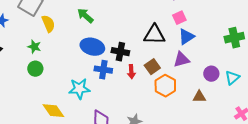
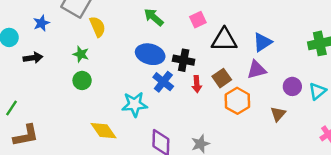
green arrow: (85, 16) -> (154, 17), moved
pink square: (179, 18) -> (198, 20), moved
blue cross: (103, 70) -> (163, 82), turned 30
brown triangle: (199, 97) -> (278, 114), turned -48

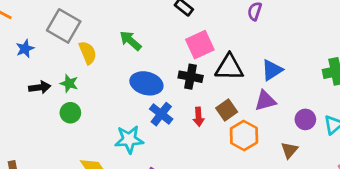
green arrow: (154, 17) -> (130, 41), moved
pink square: (198, 20) -> (200, 45), size x1.5
black arrow: (33, 58) -> (40, 87), moved
black cross: (184, 60) -> (191, 77), moved

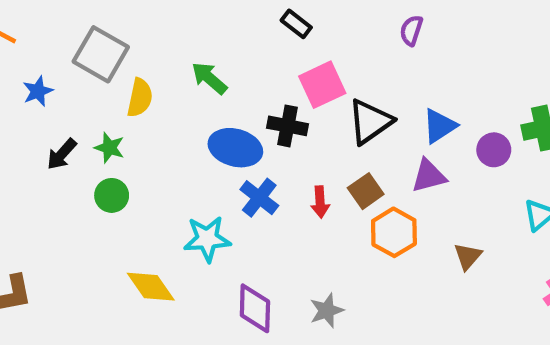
yellow semicircle: (88, 53) -> (140, 98), turned 35
black triangle: (229, 67) -> (370, 122), turned -36
black cross: (191, 77) -> (288, 126), moved
black arrow: (40, 87) -> (62, 154), turned 140
purple circle: (305, 119) -> (494, 150), moved

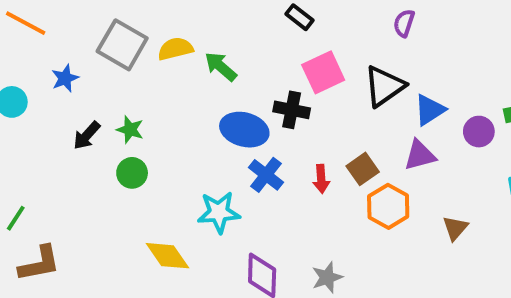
yellow semicircle: (140, 98) -> (175, 49), moved, turned -116
black triangle: (370, 122) -> (384, 86), moved

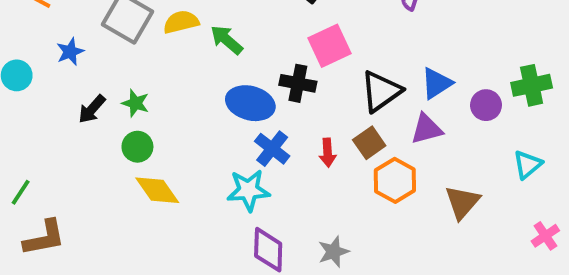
black triangle: (384, 86) -> (381, 91), moved
cyan star: (219, 212) -> (248, 190), moved
brown triangle: (455, 228) -> (462, 202), size x1.4
yellow diamond: (167, 256) -> (157, 190), moved

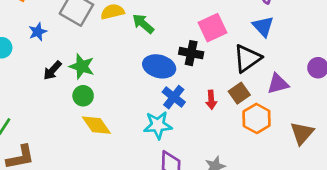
blue triangle: (436, 83) -> (263, 26), moved, turned -40
green star: (135, 103) -> (82, 66), size x1.4

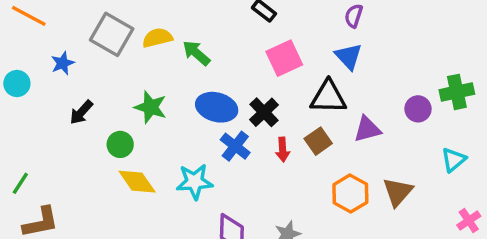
black cross: (191, 53) -> (264, 112), moved, turned 35
black triangle: (247, 58) -> (328, 97), turned 36
green star: (82, 66) -> (151, 107), moved
orange hexagon: (257, 118) -> (350, 194), moved
cyan star: (158, 125) -> (195, 182), moved

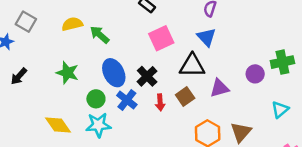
gray square: (112, 34) -> (26, 22), moved, size x0.7
blue ellipse: (217, 107) -> (114, 73), turned 48
green circle: (120, 144) -> (96, 99), moved

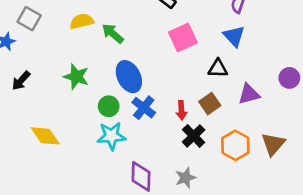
black triangle: (192, 66) -> (218, 69), size x0.7
black cross: (147, 76) -> (194, 136), moved
yellow diamond: (58, 125) -> (45, 136), moved

